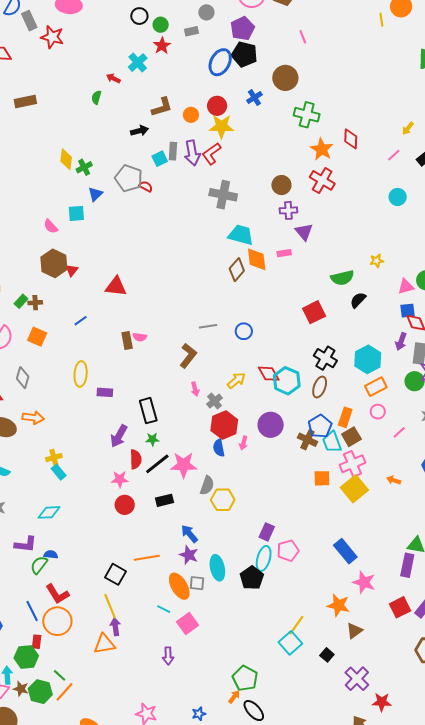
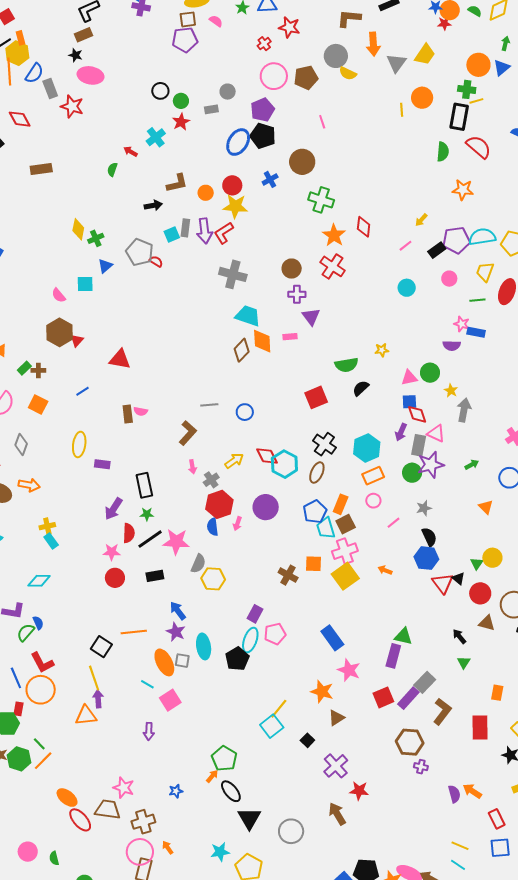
brown cross: (307, 440) -> (288, 575), moved
blue semicircle: (51, 555) -> (38, 623), turned 56

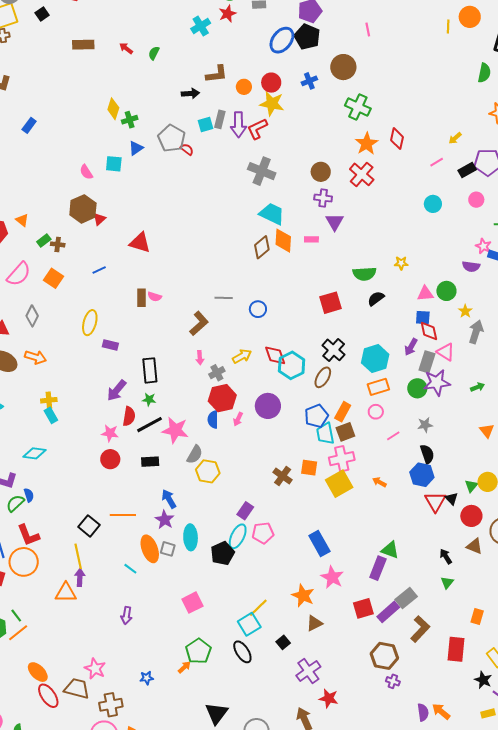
red arrow: (130, 152) -> (126, 48), moved
pink square: (170, 700) -> (192, 603), moved
black ellipse: (231, 791) -> (242, 652), moved

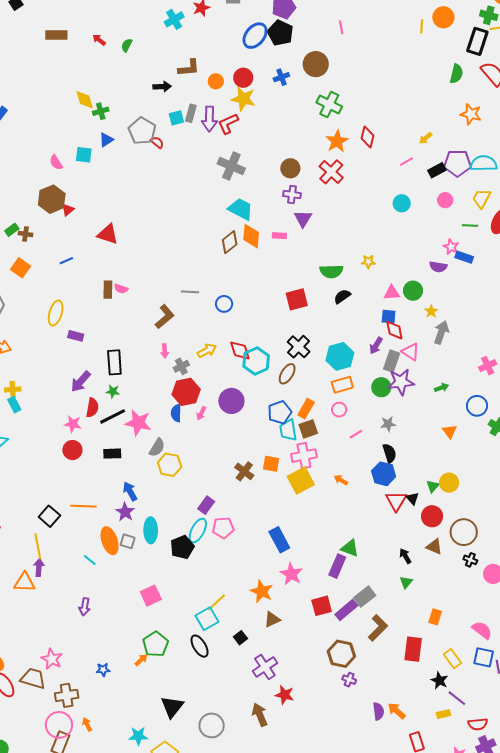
yellow diamond: (113, 109) -> (85, 100), turned -35

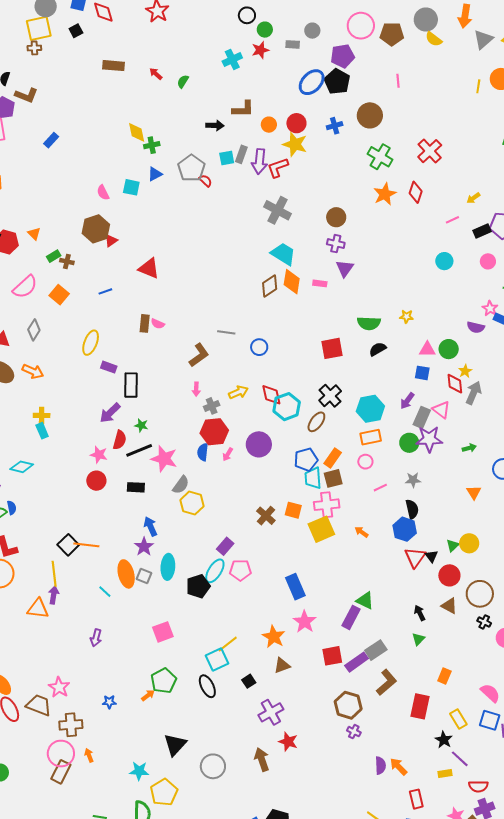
red cross: (331, 172) -> (430, 151), moved
red diamond: (394, 330) -> (455, 384), moved
black rectangle: (114, 362) -> (131, 385), moved
orange line: (84, 506) -> (86, 545), moved

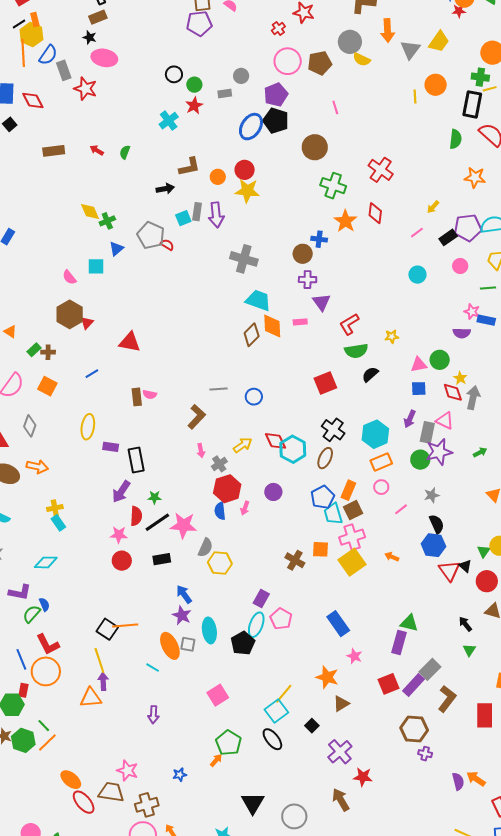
blue cross: (335, 126) -> (319, 239), moved, turned 35
red L-shape: (278, 168) -> (349, 324), moved
purple circle: (259, 444) -> (273, 492), size x0.7
pink pentagon: (240, 570) -> (281, 619), turned -30
pink star: (305, 622) -> (354, 656), size x0.7

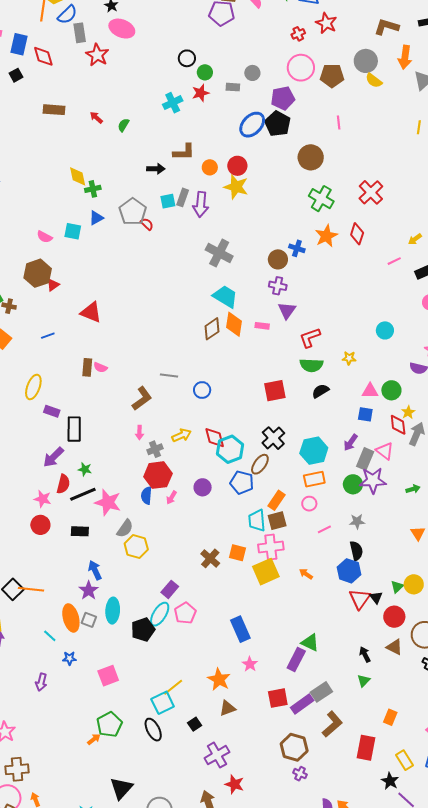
cyan circle: (417, 275) -> (385, 330), moved
pink semicircle: (69, 277) -> (45, 237), turned -35
blue pentagon: (323, 497) -> (242, 483), moved, turned 30
blue star: (180, 775) -> (69, 658), moved

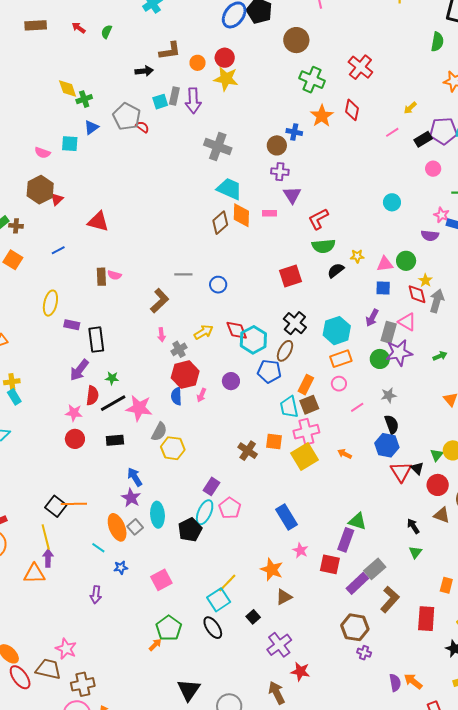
yellow star: (349, 358) -> (357, 256), moved
gray square: (89, 620) -> (135, 527), turned 35
red square: (278, 698) -> (330, 564), moved, turned 30

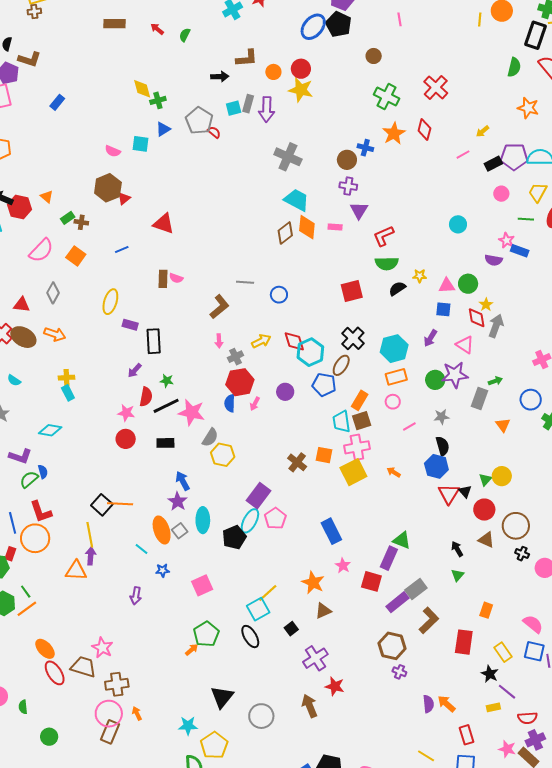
brown circle: (296, 40) -> (374, 56), size x0.6
gray rectangle: (389, 332) -> (480, 398), moved
purple arrow: (79, 370) -> (135, 370), size x0.7
purple rectangle: (211, 486) -> (259, 496), size x1.4

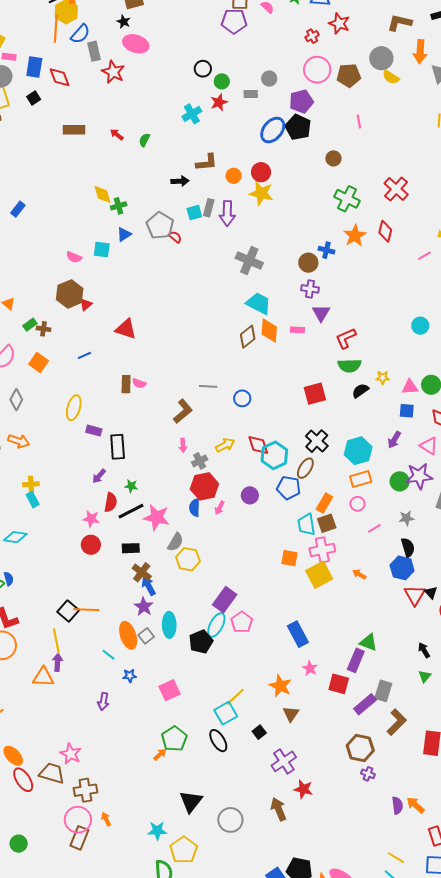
brown cross: (297, 462) -> (142, 572), moved
gray rectangle: (416, 589) -> (383, 691), turned -35
brown triangle: (323, 611) -> (291, 714), turned -30

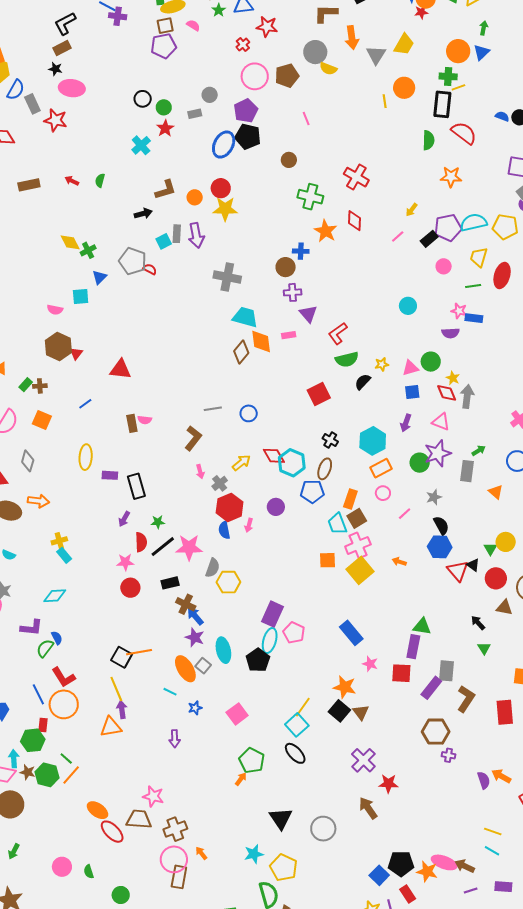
black cross: (317, 441) -> (330, 440), size x0.7
black square: (259, 732) -> (339, 711), moved, size x1.5

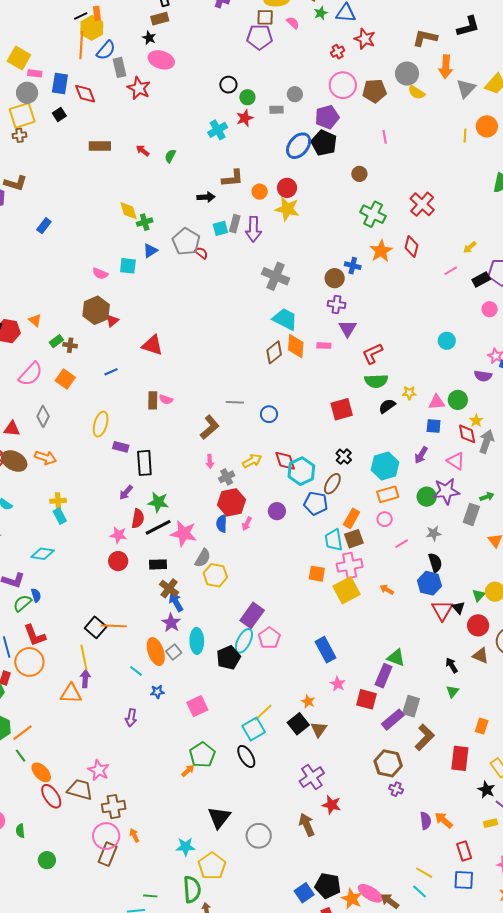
green star: (158, 522) -> (158, 502), size x1.5
orange star: (345, 687) -> (308, 701), size x0.6
green line: (66, 758) -> (21, 756), moved

